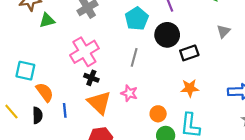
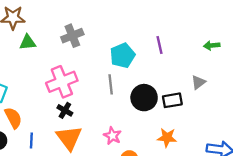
gray triangle: (223, 31) -> (198, 82), moved
black circle: (167, 35) -> (144, 98), moved
gray line: (134, 57) -> (111, 84), moved, turned -30
pink star: (129, 93) -> (112, 136), moved

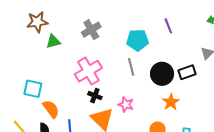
cyan pentagon: (122, 55) -> (138, 40), turned 30
pink star: (112, 136) -> (126, 105), moved
orange star: (167, 138) -> (171, 102), moved, turned -30

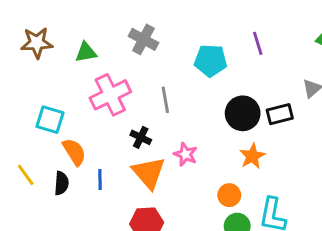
brown star: (37, 22) -> (37, 43), moved
gray cross: (91, 30) -> (143, 39), turned -36
gray line: (131, 67) -> (165, 100), moved
pink cross: (88, 71) -> (110, 95), moved

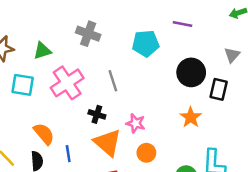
purple line: (258, 43) -> (182, 24), turned -54
black circle: (243, 113) -> (191, 72), moved
black rectangle: (280, 114) -> (219, 89), moved, turned -55
cyan square: (50, 120) -> (23, 85), moved
orange circle: (229, 195) -> (146, 153), moved

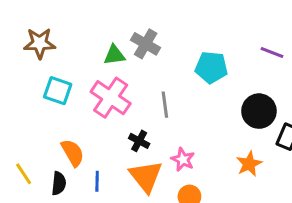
purple line: (182, 24) -> (272, 52), moved
green triangle: (42, 51) -> (114, 55), moved
pink cross: (67, 83) -> (111, 98), turned -32

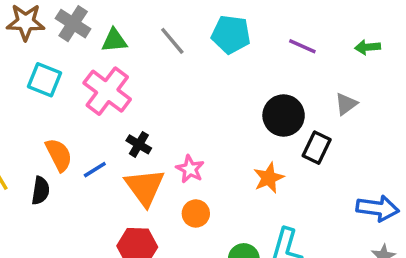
gray cross: (146, 44) -> (73, 24), moved
cyan pentagon: (211, 67) -> (231, 34), moved
gray line: (165, 105) -> (172, 41), moved, turned -35
blue line: (97, 181) -> (95, 170), moved, turned 54

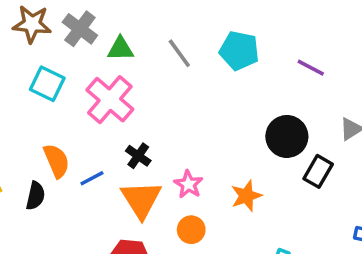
orange star: (269, 178) -> (246, 196), moved

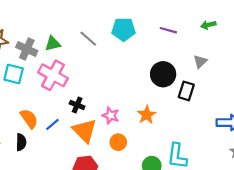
gray cross: (80, 29) -> (27, 49), moved

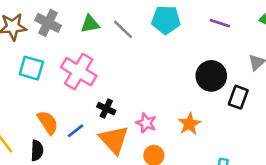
green triangle: (53, 44) -> (90, 24), moved
gray cross: (27, 49) -> (48, 23), moved

